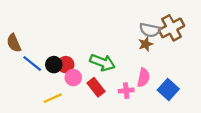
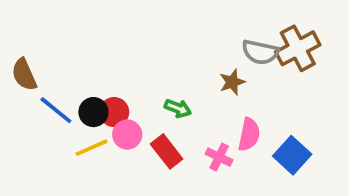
brown star: (146, 44) -> (232, 82), moved
green arrow: (102, 62) -> (178, 108), size x0.6
pink cross: (126, 91) -> (219, 157), turned 32
yellow line: (53, 98) -> (92, 148), moved

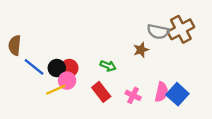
brown semicircle: (24, 75) -> (15, 45), turned 30
pink circle: (127, 135) -> (67, 81), moved
pink semicircle: (249, 135) -> (162, 92), moved

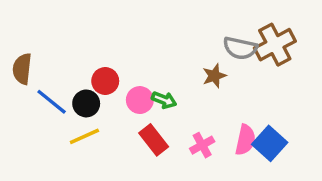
red circle: (69, 68) -> (105, 81), moved
pink circle: (67, 81) -> (140, 100), moved
pink cross: (133, 95) -> (202, 145), turned 35

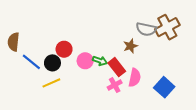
red rectangle: (154, 140) -> (117, 67), moved
pink semicircle: (245, 140) -> (135, 78), moved
pink cross: (202, 145) -> (115, 85), moved

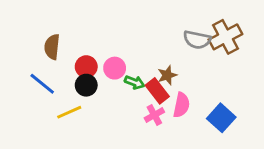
brown semicircle: (13, 42) -> (52, 47), moved
brown star: (130, 46) -> (167, 75), moved
pink circle: (85, 61) -> (115, 68), moved
black circle: (52, 63) -> (86, 85), moved

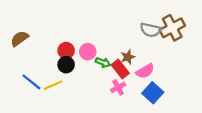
brown semicircle: (52, 47) -> (20, 39), moved, turned 48
blue line: (42, 84) -> (31, 82), moved
pink semicircle: (181, 105) -> (145, 71), moved, turned 48
blue square: (221, 118) -> (153, 93), moved

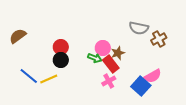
brown cross: (172, 28) -> (159, 39), moved, size x0.7
pink circle: (88, 52) -> (103, 48), moved
pink semicircle: (145, 71) -> (153, 76), moved

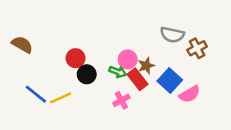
brown semicircle: (18, 36) -> (22, 45), turned 66
black circle: (61, 60) -> (87, 74), moved
pink cross: (109, 81) -> (121, 100), moved
blue square: (141, 86) -> (170, 80), moved

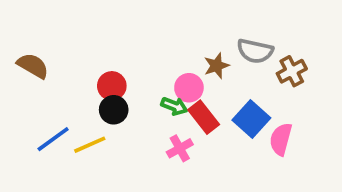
brown star: (146, 66) -> (216, 66), moved
black circle: (87, 74) -> (114, 110), moved
blue line: (36, 94) -> (53, 139), turned -75
pink semicircle: (190, 94) -> (281, 139), turned 135

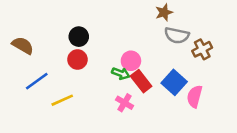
brown star: (216, 66) -> (164, 12), moved
black circle: (114, 110) -> (79, 37), moved
blue line: (53, 139) -> (37, 81), moved
pink cross: (180, 148) -> (125, 103), turned -30

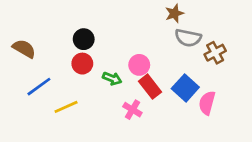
green arrow: (121, 73) -> (112, 78), moved

